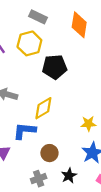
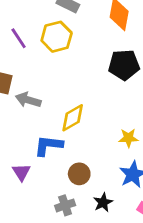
black pentagon: (55, 67) -> (124, 65), moved

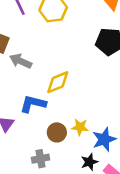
yellow star: (128, 138) -> (80, 127), moved
black star: (103, 202) -> (89, 162), moved

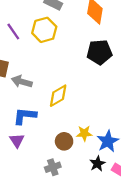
blue L-shape: (33, 104) -> (25, 116), moved

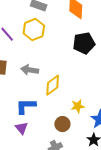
gray arrow: (22, 82) -> (30, 70), moved
yellow star: (84, 133) -> (78, 106), moved

